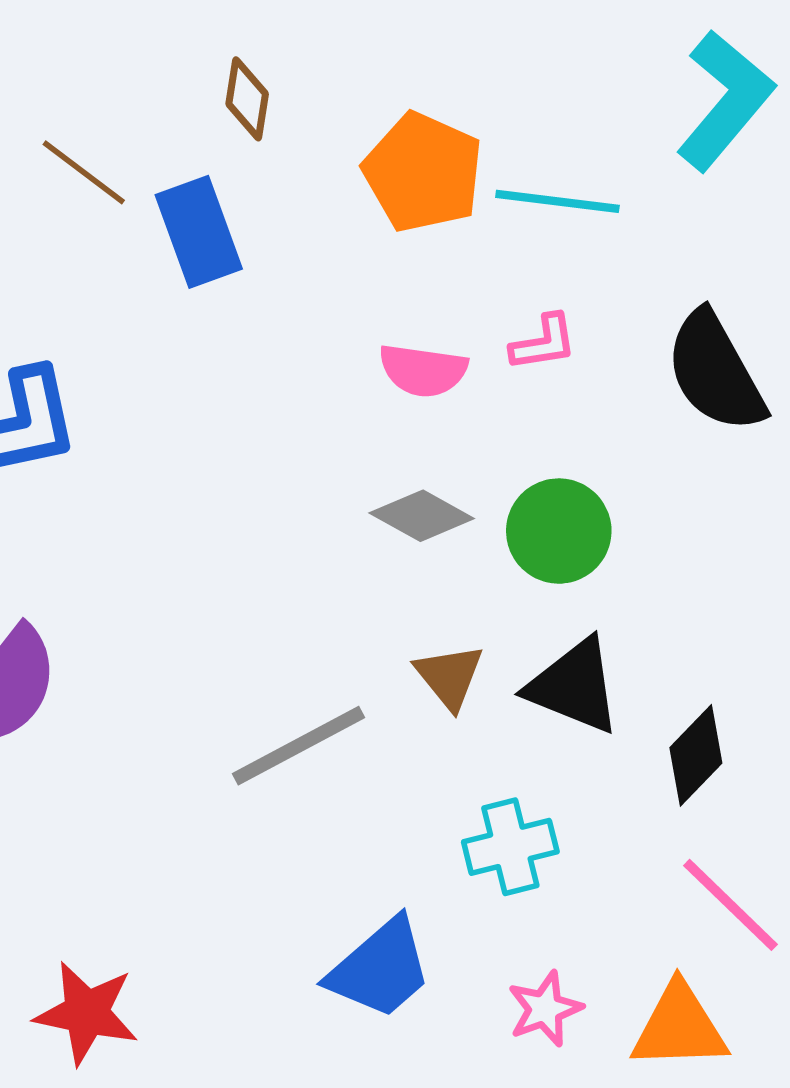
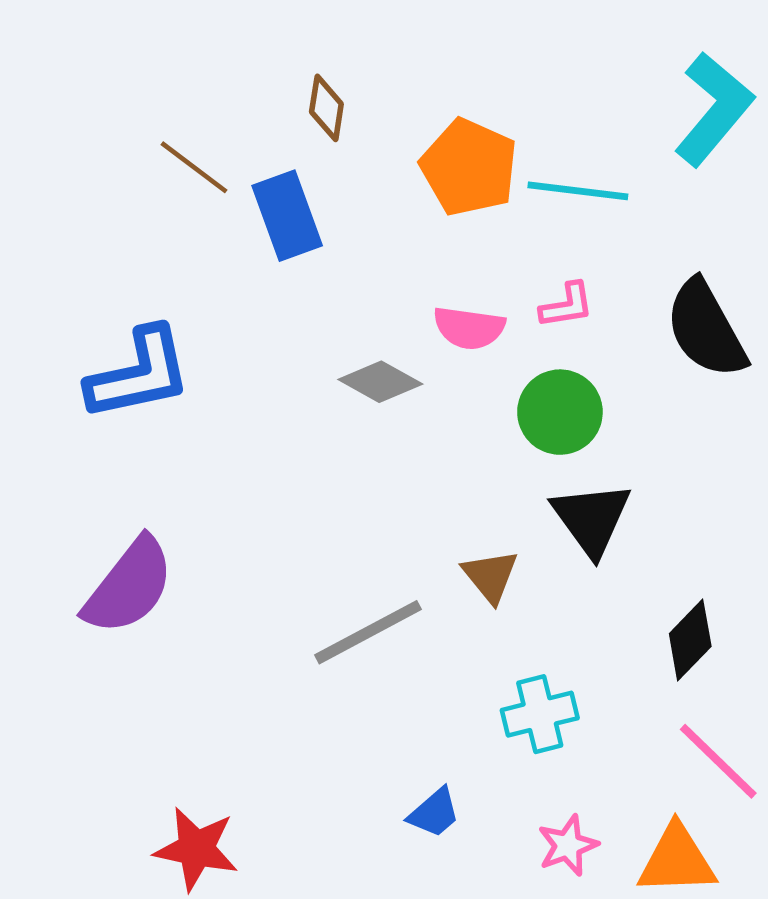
gray diamond: (422, 516) -> (380, 382), moved
green circle: (559, 531) -> (560, 412), moved
black triangle: (574, 686) -> (591, 519), moved, turned 32
blue trapezoid: (380, 969) -> (434, 813), size x0.6

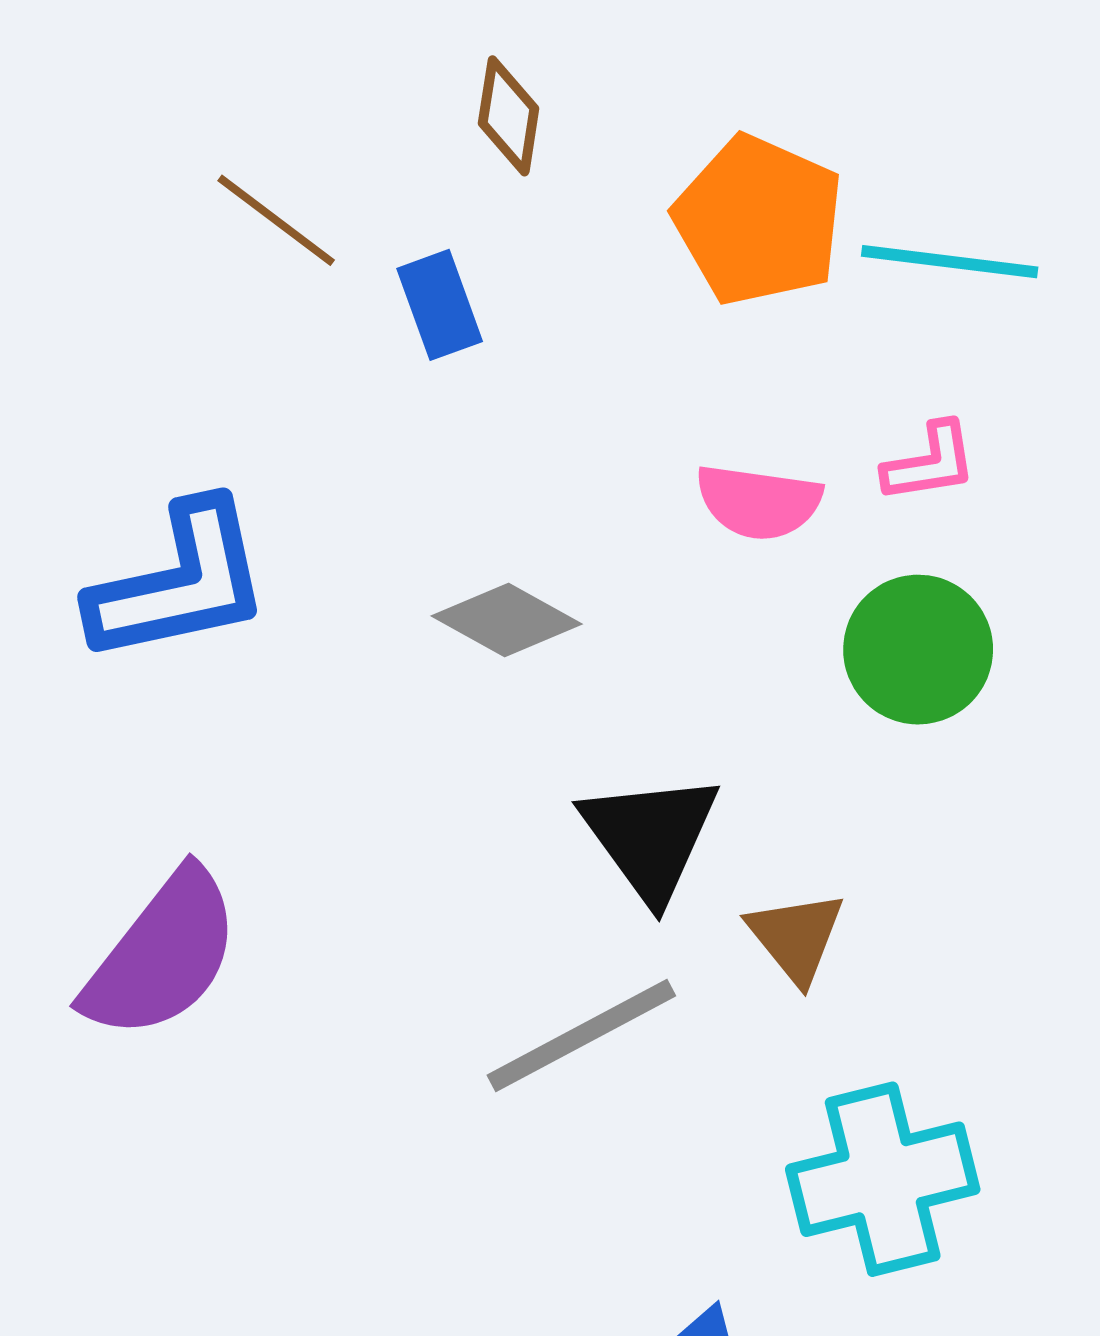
blue rectangle: (287, 216) -> (440, 305), size x0.7
gray diamond: (380, 382) -> (507, 620), moved
black triangle: (591, 519) -> (650, 837), moved
cyan cross: (540, 714) -> (883, 1179), size x1.4

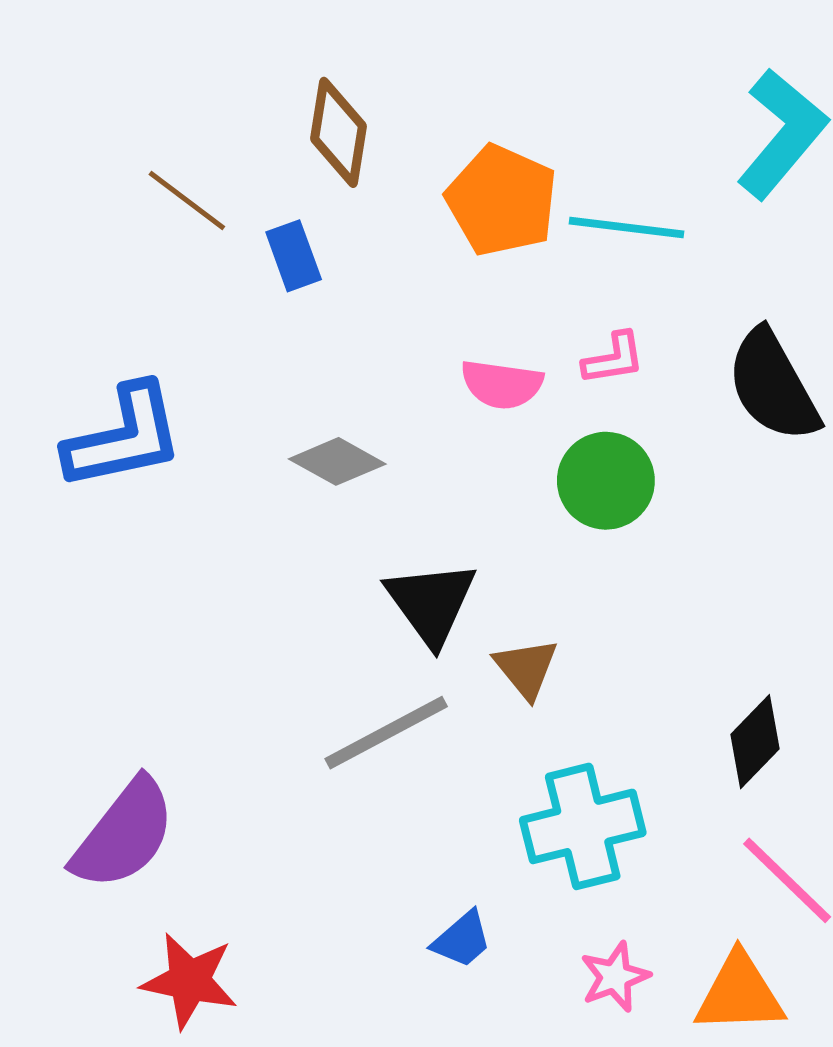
brown diamond: (509, 116) -> (339, 132), size x1.4
purple semicircle: (162, 955) -> (124, 834), moved

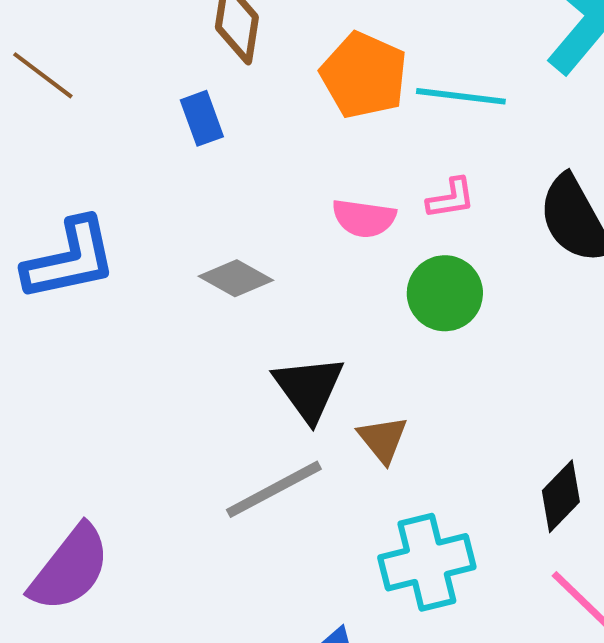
brown line: (187, 201) -> (43, 75), moved

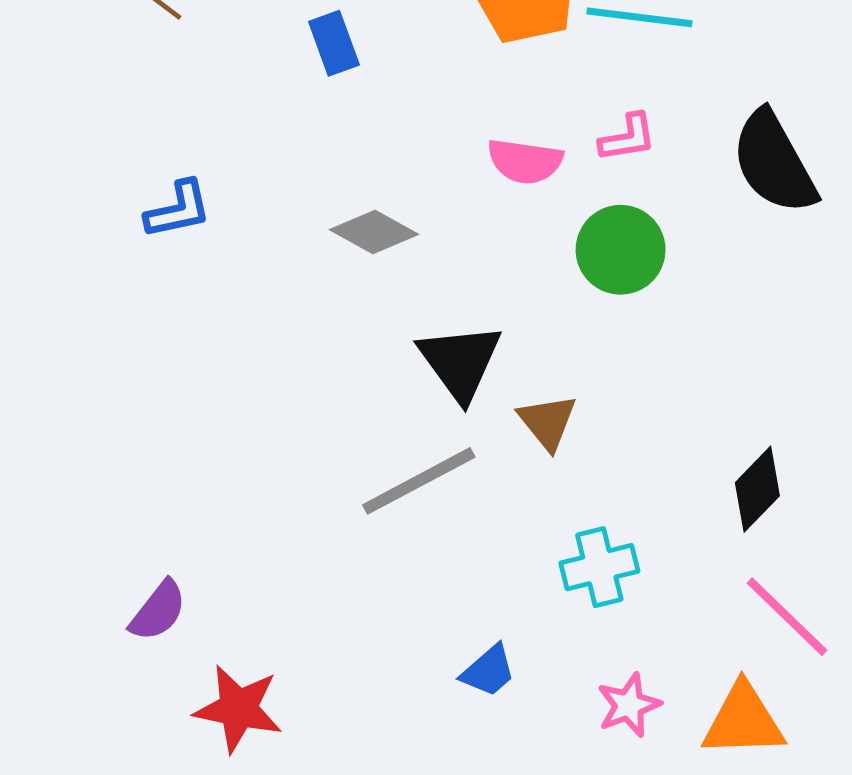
blue L-shape: (70, 259) -> (178, 210), size x0.6
cyan cross: (427, 562) -> (599, 567), size x0.7
purple semicircle: (70, 568) -> (158, 611), moved, size x0.6

